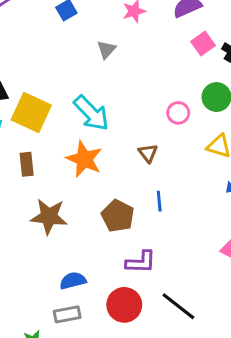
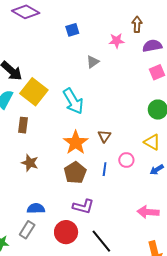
pink circle: (178, 113) -> (126, 160), moved
orange star: (84, 159) -> (76, 143), moved
brown star: (49, 217) -> (30, 163), size x0.7
gray rectangle: (67, 314) -> (27, 230), turned -60

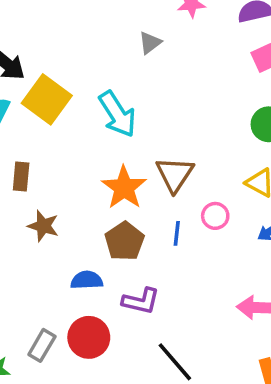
brown rectangle: (23, 125) -> (21, 176), moved
brown triangle: (104, 136) -> (175, 174), size x1.6
blue semicircle: (36, 208) -> (87, 280), moved
red circle: (66, 232) -> (89, 337), moved

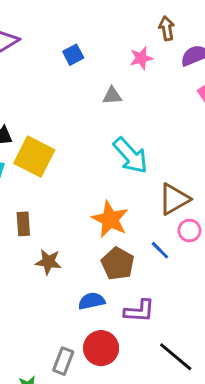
gray triangle: (150, 43) -> (112, 96), turned 42
cyan arrow: (117, 114) -> (130, 155), moved
brown triangle: (175, 174) -> (174, 199), moved, turned 36
blue line: (177, 233) -> (160, 250), turned -42

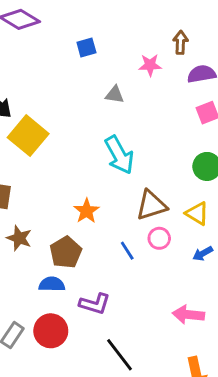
orange star: (110, 219) -> (87, 211), size x0.7
brown pentagon: (118, 264) -> (66, 252), moved

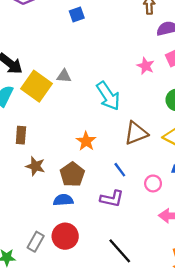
pink star: (150, 65) -> (146, 66), moved, turned 30
gray triangle: (115, 95) -> (64, 76), moved
pink circle: (159, 238) -> (153, 183), moved
purple L-shape: (95, 304) -> (112, 199), moved

